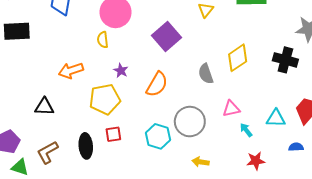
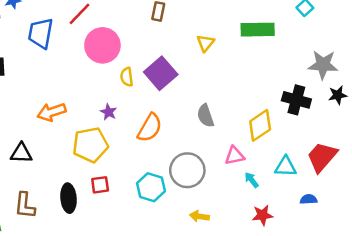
yellow semicircle: (103, 40) -> (127, 77), moved
yellow diamond: (238, 58) -> (260, 125), moved
brown L-shape: (48, 152) -> (25, 205), turned -55

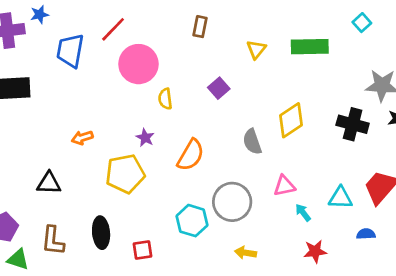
yellow triangle: (206, 43) -> (256, 49), moved
purple square: (161, 73) -> (219, 88), moved, size x0.6
orange arrow: (52, 112) -> (82, 138), size x0.7
yellow diamond: (260, 125) -> (291, 120), moved
red square: (100, 185) -> (142, 250), moved

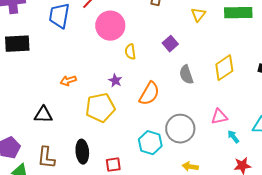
gray semicircle: (252, 142) -> (186, 75), moved

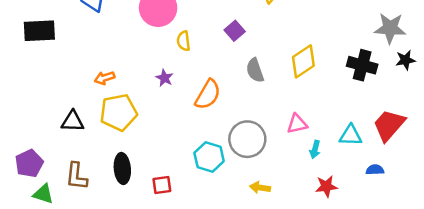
yellow pentagon: (100, 108) -> (119, 112), moved
cyan arrow: (233, 137) -> (315, 149), turned -128

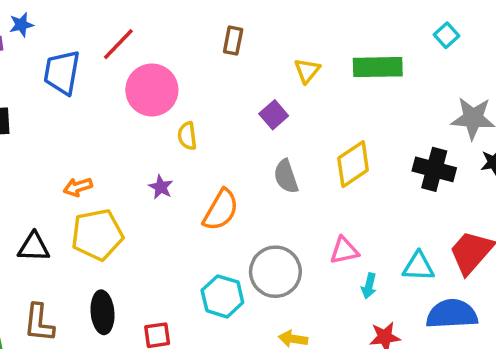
purple square: (235, 31) -> (274, 115), moved
blue semicircle: (375, 170) -> (452, 314), size x2.0

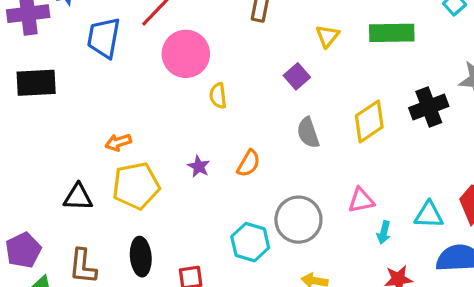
black cross: (434, 169) -> (429, 107), moved, turned -36
purple star: (161, 187) -> (199, 166), moved
orange semicircle: (221, 210) -> (249, 163), size x0.7

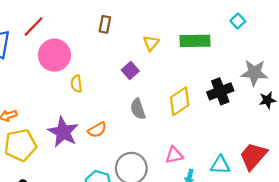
orange semicircle: (249, 163) -> (97, 130), turned 30
purple star: (199, 166) -> (63, 132), size x2.0

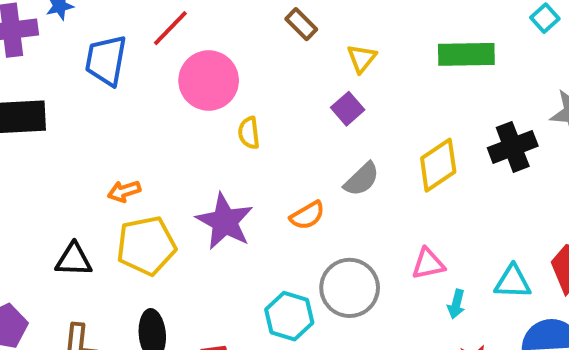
brown rectangle: (105, 24) -> (301, 24), turned -56
yellow triangle: (151, 43) -> (362, 58), moved
gray semicircle: (138, 109) -> (362, 179), turned -115
orange semicircle: (97, 130) -> (307, 215), moved

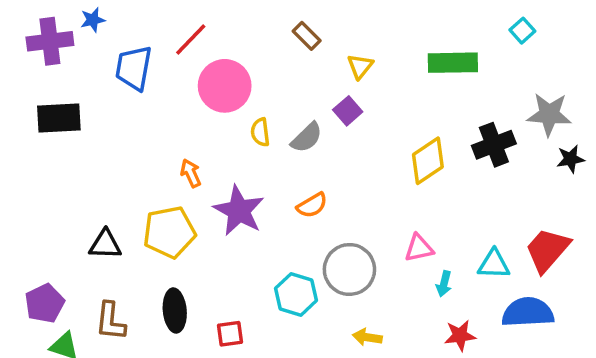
gray semicircle: (362, 179) -> (307, 138), moved
orange arrow: (124, 191) -> (191, 173), moved, turned 84

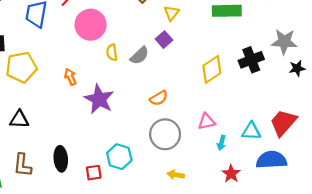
orange semicircle: (312, 205) -> (159, 98), moved
yellow pentagon: (169, 232) -> (21, 67), moved
cyan hexagon: (296, 294) -> (119, 157), moved
red star: (460, 335) -> (231, 174), turned -30

